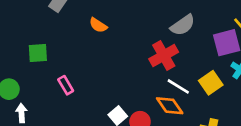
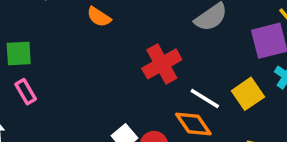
red cross: (164, 55) -> (162, 64), moved
pink rectangle: (66, 85) -> (26, 92), moved

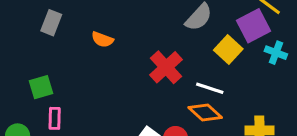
pink rectangle: (26, 92) -> (55, 118), turned 45
yellow square: (248, 94) -> (228, 50), moved

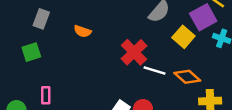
green square: (41, 87) -> (31, 52), moved
white line: (210, 88) -> (155, 71), moved
orange diamond: (205, 112) -> (187, 77), moved

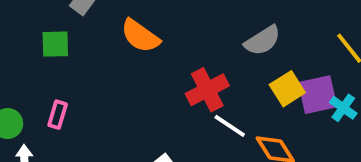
purple square: (203, 17) -> (318, 95), moved
orange semicircle: (83, 31) -> (140, 36), size x1.5

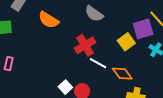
gray semicircle: (263, 41) -> (94, 14), moved, turned 72
purple square: (318, 95) -> (143, 29), moved

